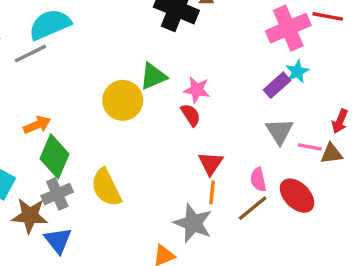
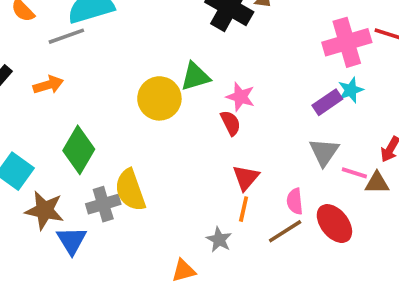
orange arrow: (37, 125) -> (48, 85), moved
gray cross: (57, 194) -> (103, 204), moved
gray star: (193, 223) -> (219, 240), size x0.6

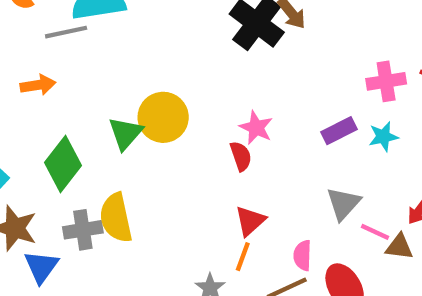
pink cross: (347, 42) -> (386, 81), size x0.7
green triangle: (195, 77) -> (125, 133), moved, turned -40
purple rectangle: (327, 102) -> (339, 131), moved

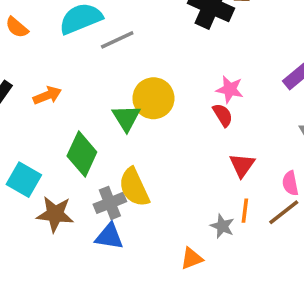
gray line: (66, 32) -> (117, 40), moved
orange line: (243, 257) -> (245, 211), moved
blue triangle: (41, 267) -> (109, 236), moved, turned -44

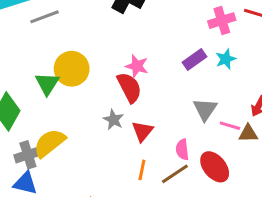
red semicircle: (223, 115) -> (129, 87), size x1.5
yellow semicircle: (134, 187) -> (49, 143), turned 72
gray star: (222, 226) -> (113, 120), moved

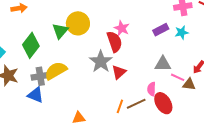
gray triangle: (205, 109) -> (163, 64), turned 48
gray star: (113, 120) -> (101, 62), size x1.6
pink semicircle: (182, 150) -> (152, 89), moved
orange line: (142, 170) -> (120, 106), moved

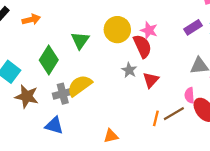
yellow circle: (78, 23) -> (117, 30), moved
gray star: (101, 62) -> (129, 70), size x0.6
blue triangle: (36, 95) -> (54, 125), moved

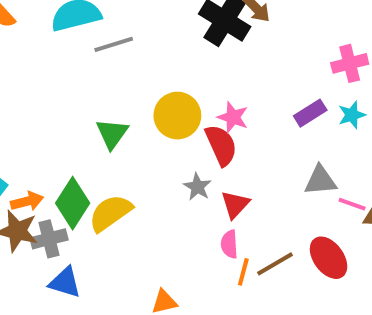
orange arrow: (31, 19) -> (27, 201), moved
green diamond: (49, 60) -> (73, 203), moved
gray cross: (63, 94) -> (49, 239), moved
pink semicircle: (189, 95) -> (229, 244), moved

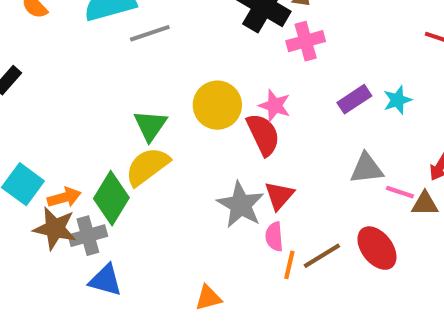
pink cross: (350, 63) -> (306, 41), moved
gray star: (197, 187) -> (241, 205), moved, size x1.6
yellow semicircle: (110, 213) -> (147, 166), moved

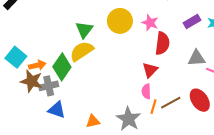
red semicircle: (263, 135) -> (162, 43), moved, turned 30
gray star: (241, 205) -> (128, 119), moved
orange triangle: (208, 298) -> (93, 121), moved

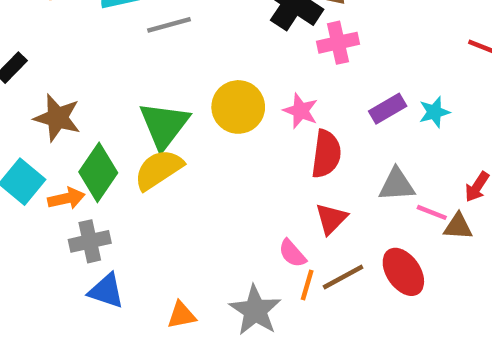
green triangle: (84, 30) -> (164, 125), size x1.4
green diamond: (62, 67) -> (98, 172), moved
red triangle: (150, 70) -> (331, 219), moved
brown star: (31, 81) -> (57, 118), moved
pink semicircle: (146, 91) -> (292, 253), turned -40

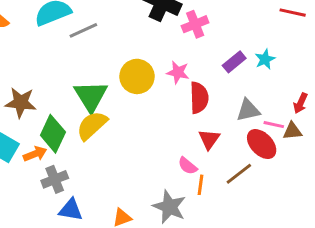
red ellipse: (403, 272) -> (262, 144), moved
brown line: (343, 277) -> (239, 174), moved

